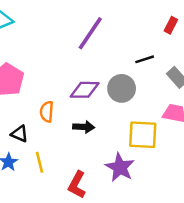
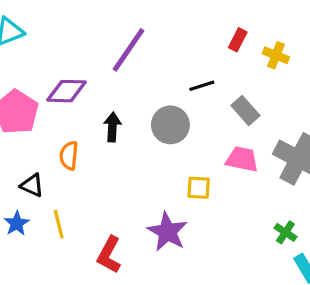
purple diamond: (85, 90) -> (66, 91), moved
black arrow: (84, 127) -> (112, 127), moved, turned -90
yellow square: (143, 135) -> (199, 188), size x0.6

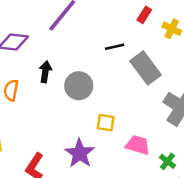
gray rectangle: (245, 110) -> (145, 68), size x1.5
gray circle: (170, 125) -> (79, 86), moved
pink trapezoid: (242, 159) -> (138, 145), moved

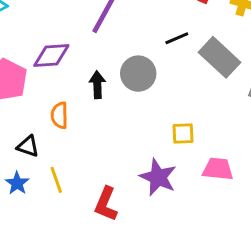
gray circle: (79, 86) -> (138, 74), moved
pink trapezoid: (138, 145) -> (218, 169), moved

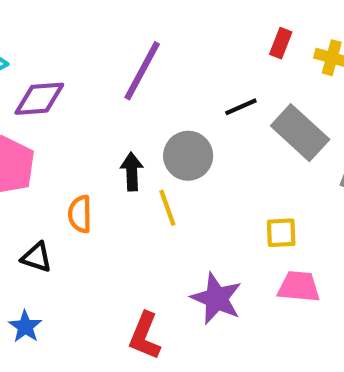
purple diamond: (51, 56) -> (39, 99), moved
yellow square: (183, 133) -> (281, 233), moved
yellow line: (56, 180) -> (167, 208), moved
blue star: (17, 183) -> (25, 327), moved

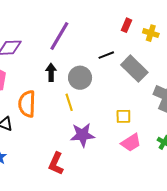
black arrow: (132, 172) -> (51, 72), moved
orange semicircle: (80, 214) -> (27, 104), size x1.5
pink trapezoid: (299, 287) -> (131, 143), turned 140
purple star: (216, 298) -> (82, 135), moved, turned -30

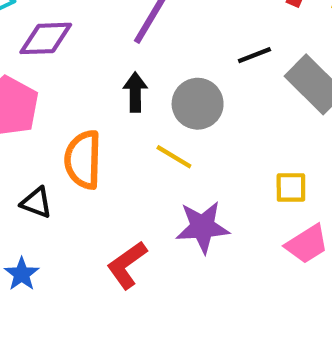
yellow line: (69, 102) -> (174, 157), turned -42
red L-shape: (56, 164) -> (127, 265), moved, turned 30

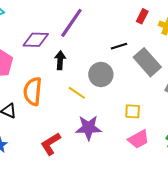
purple diamond: (46, 38) -> (36, 40), moved
gray circle: (198, 104) -> (101, 75), moved

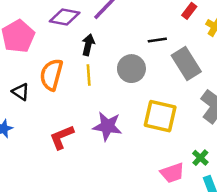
yellow line: (77, 93) -> (89, 75), moved, turned 42
yellow square: (133, 111) -> (160, 116), size x1.8
pink trapezoid: (138, 139) -> (172, 173), moved

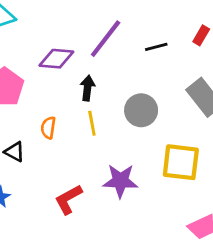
black line: (157, 40) -> (156, 47), moved
orange semicircle: (51, 75) -> (48, 128), size x0.6

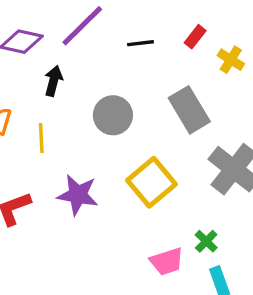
yellow line: (92, 123) -> (41, 138), moved
yellow square: (181, 162) -> (152, 182), turned 36

